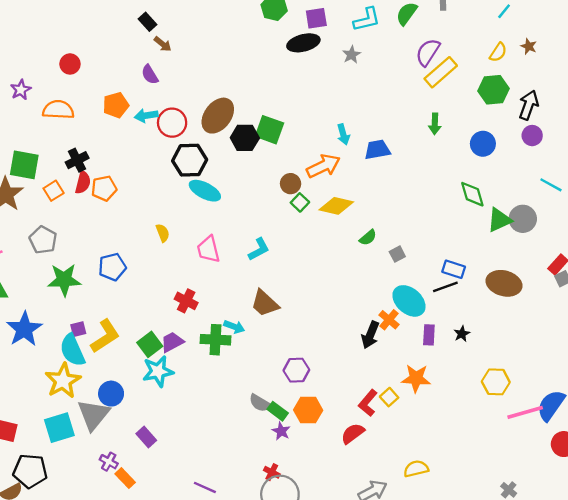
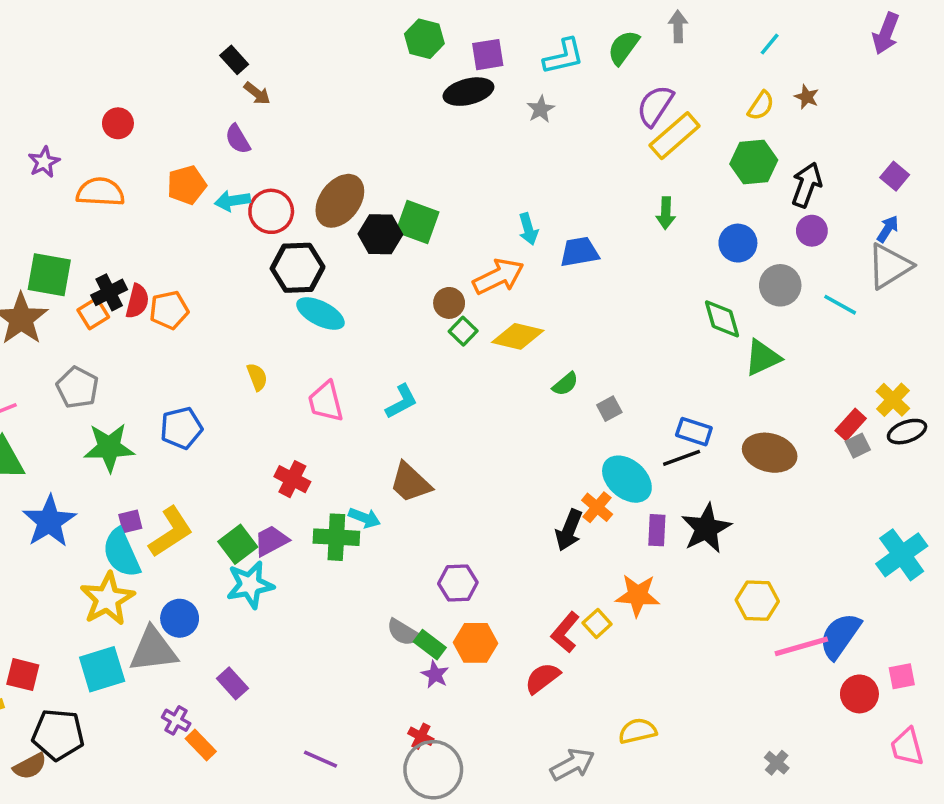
black cross: (77, 160) -> (109, 292), moved
gray circle: (523, 219) -> (780, 285), moved
black star: (462, 334) -> (706, 528), size x2.0
gray triangle: (93, 415) -> (153, 650), turned 44

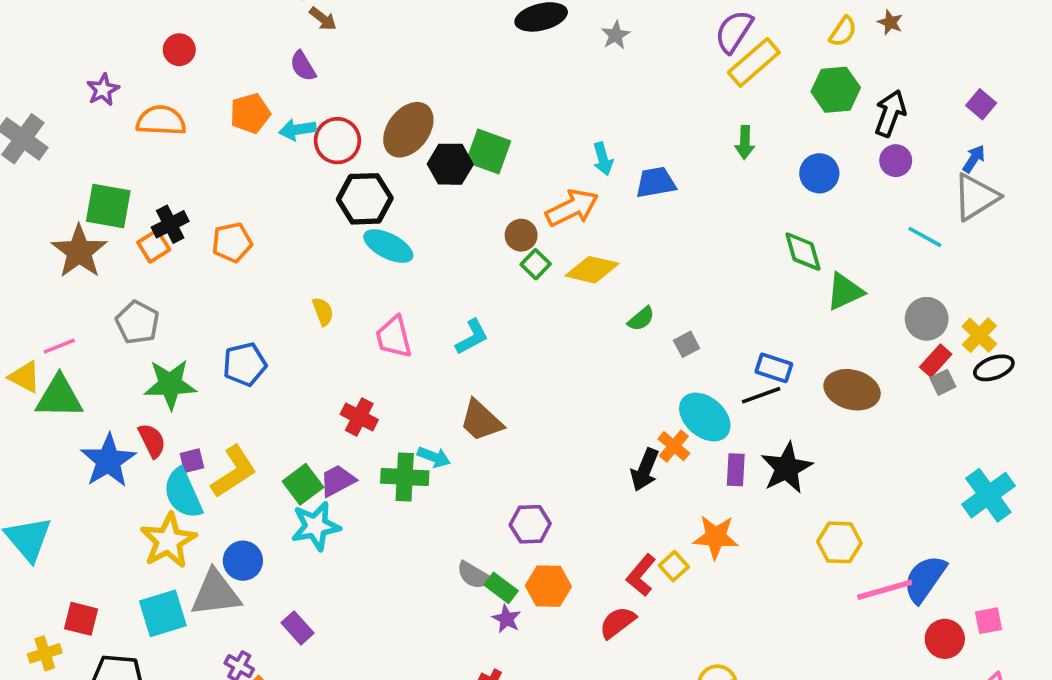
gray circle: (780, 285) -> (927, 319), moved
red semicircle: (137, 301) -> (152, 441), moved, turned -40

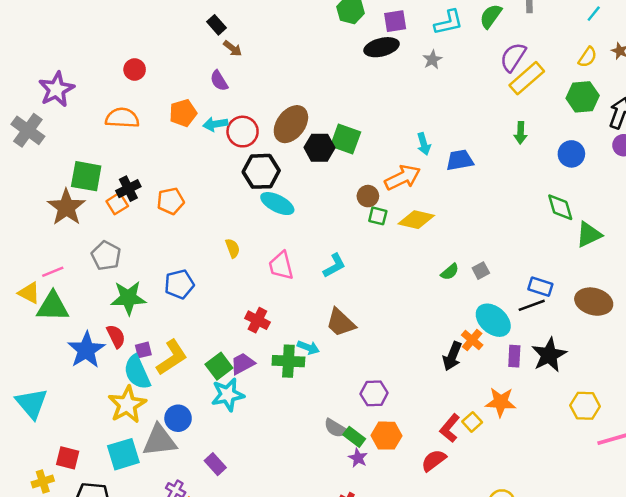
purple star: (103, 90) -> (56, 89), moved, size x1.6
green square: (536, 264) -> (378, 216), turned -30
green semicircle: (641, 319) -> (450, 272), moved

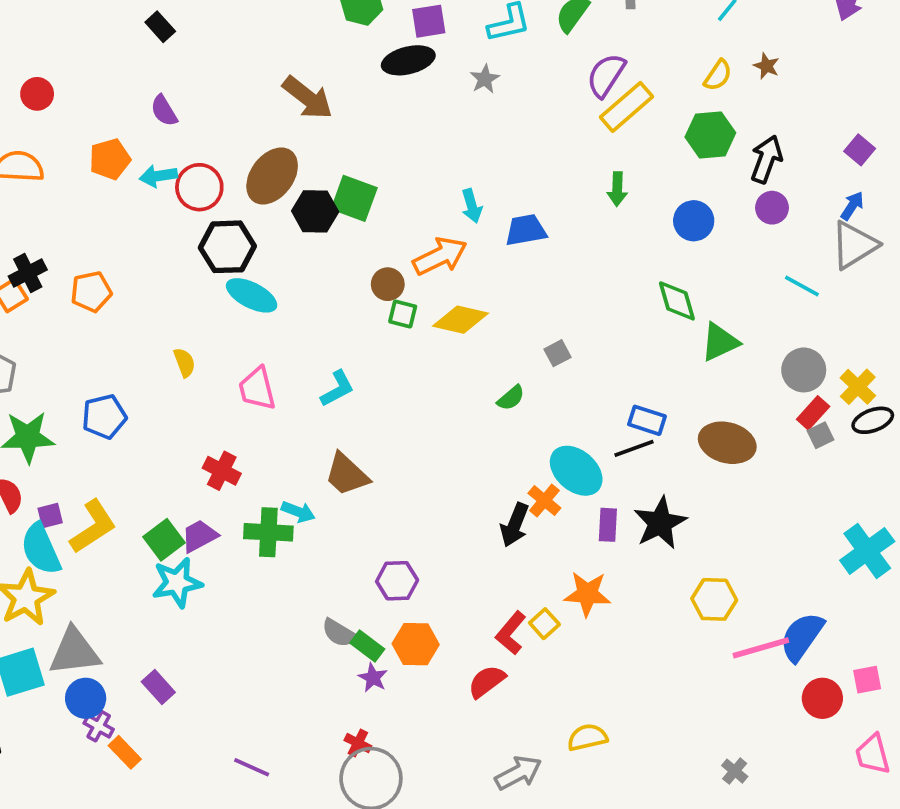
brown arrow: (233, 48) -> (308, 98), moved, size x1.8
gray square: (481, 271) -> (557, 353), moved
blue circle: (178, 418) -> (86, 698), moved

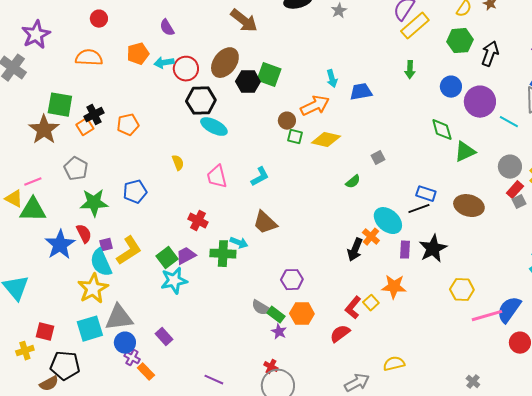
purple circle: (772, 208) -> (480, 102), moved, size x1.8

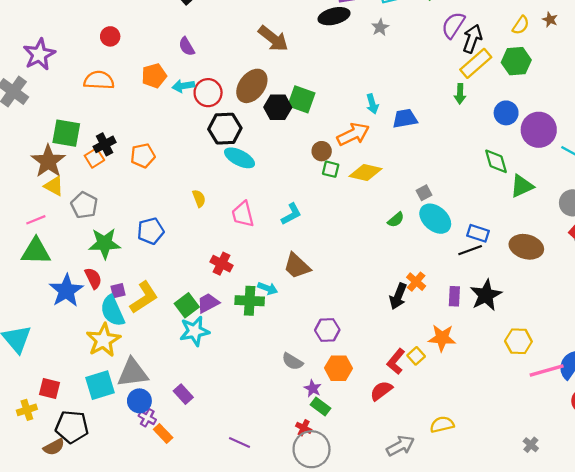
yellow rectangle: (415, 26) -> (476, 63), moved
black arrow: (490, 54) -> (472, 39), moved
yellow triangle: (14, 199) -> (54, 186), moved
cyan ellipse: (388, 221) -> (435, 219), moved
green rectangle: (276, 315) -> (321, 406), moved

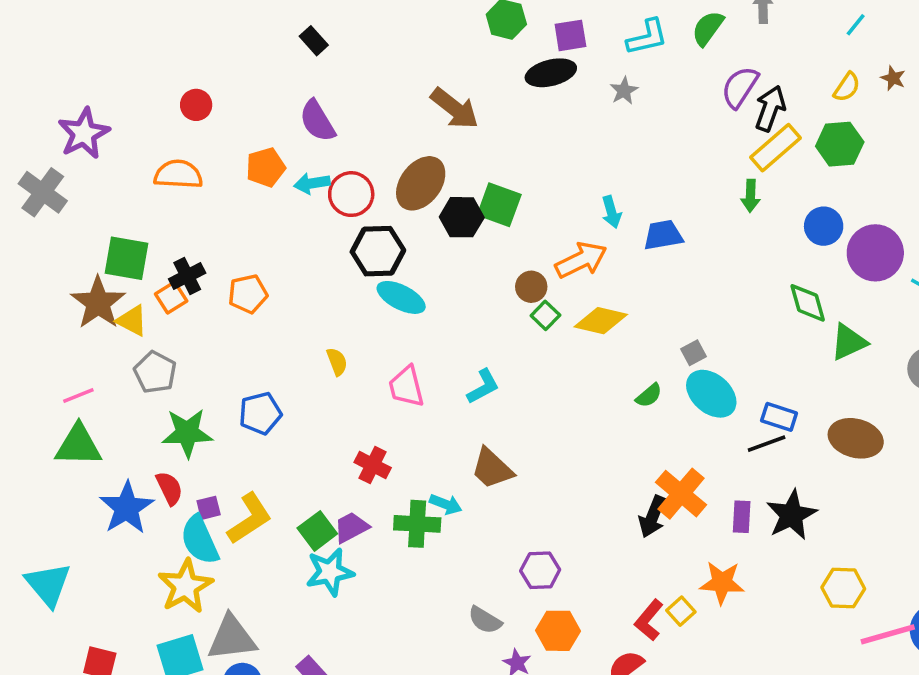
purple semicircle: (187, 47) -> (317, 121), size x1.4
green square: (331, 169) -> (545, 315), turned 30
yellow triangle: (54, 186) -> (132, 321), moved
orange cross: (416, 282) -> (681, 494), size x1.6

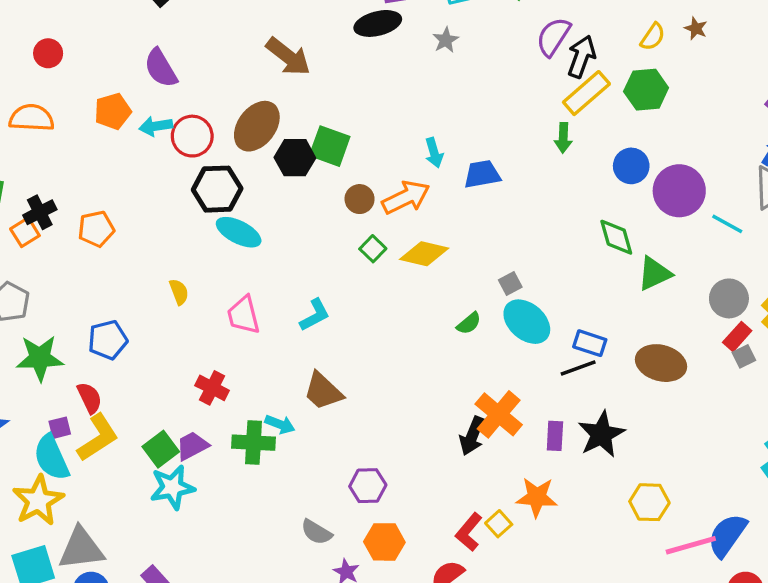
brown circle: (531, 287) -> (360, 199), moved
red semicircle: (169, 488) -> (90, 398), moved

